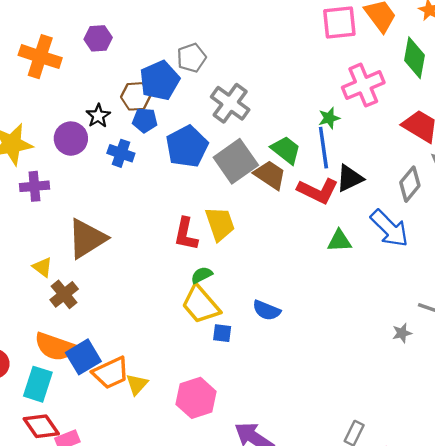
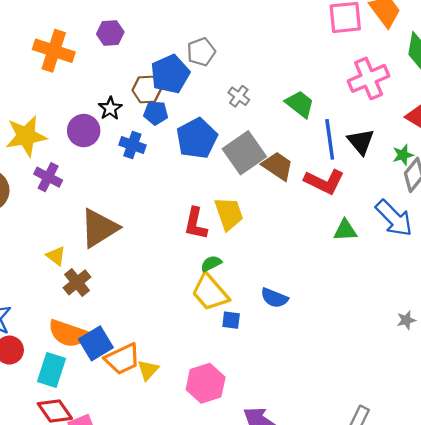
gray cross: (230, 103) -> (239, 96), size x0.6
green star: (329, 118) -> (403, 155), moved
green trapezoid: (286, 150) -> (300, 104), moved
black triangle: (350, 178) -> (361, 142), moved, turned -44
purple cross: (34, 186) -> (48, 177), turned 32

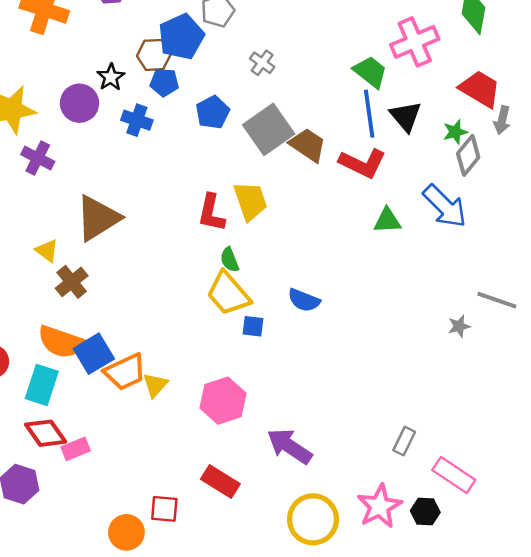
green trapezoid: (300, 104) -> (370, 72), moved
blue pentagon: (197, 138) -> (213, 112), size x0.7
green semicircle: (211, 264) -> (230, 260), turned -85

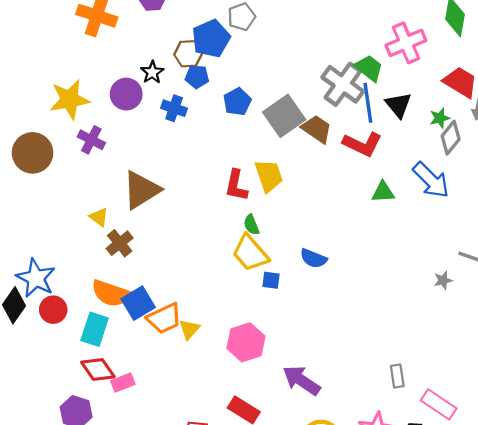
gray cross: (262, 63) -> (343, 84), moved, size x2.0
gray rectangle: (404, 441) -> (397, 376), turned -35

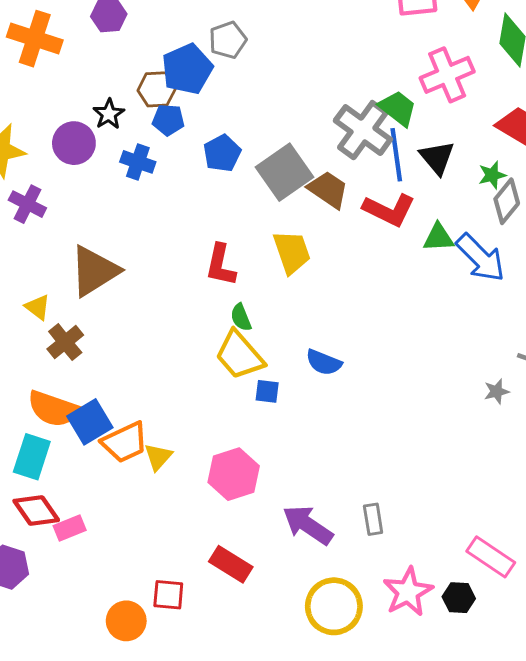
yellow trapezoid: (269, 176) -> (292, 252), moved
green triangle: (383, 192) -> (438, 237), moved
gray rectangle: (397, 376) -> (373, 519), moved

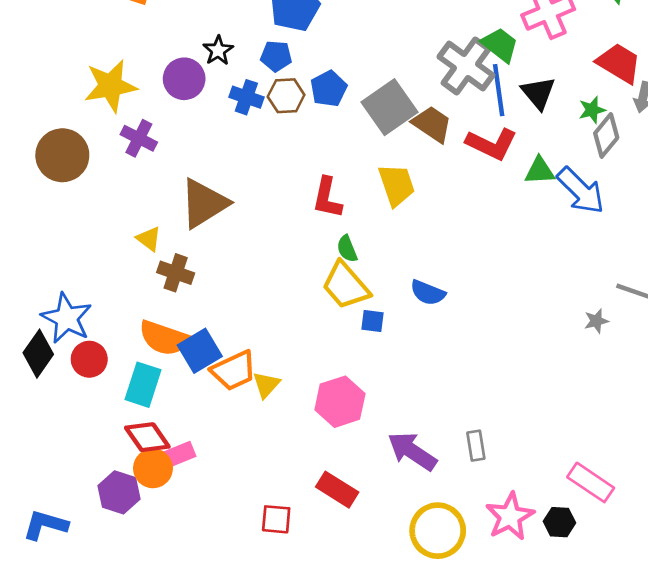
brown hexagon: (157, 89) -> (286, 96), moved
brown cross: (65, 342) -> (176, 273), turned -32
orange circle: (126, 621) -> (153, 468), moved

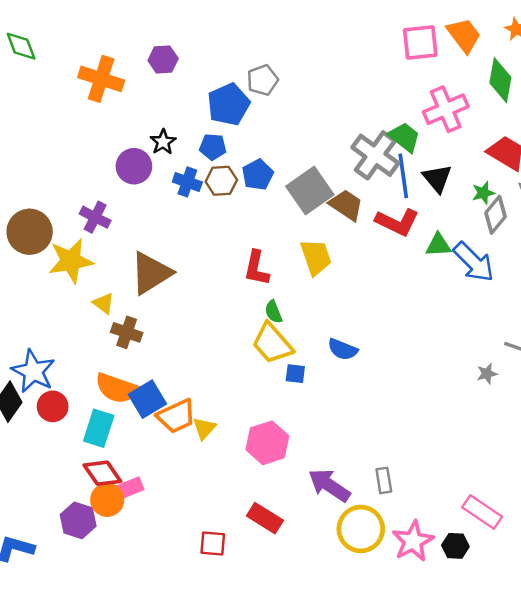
yellow star: (110, 86) -> (71, 261), moved
yellow circle: (438, 531) -> (361, 529), moved

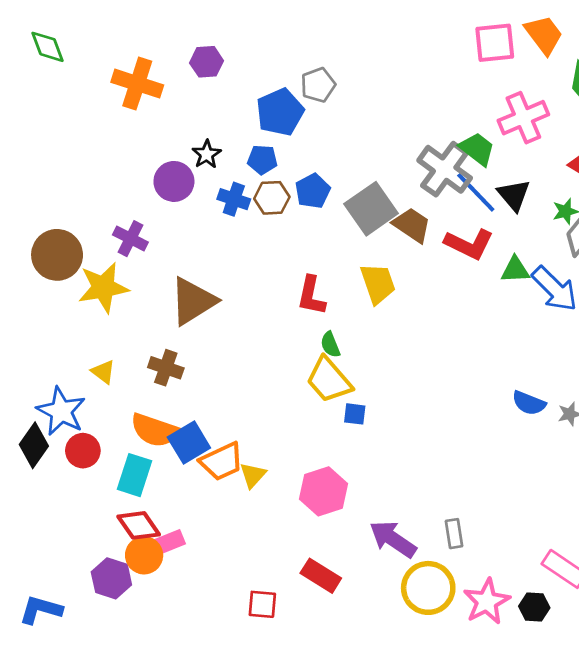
blue line: (403, 176) -> (476, 192), turned -36
yellow triangle: (104, 303) -> (103, 372), moved
blue semicircle: (343, 349) -> (529, 403), moved

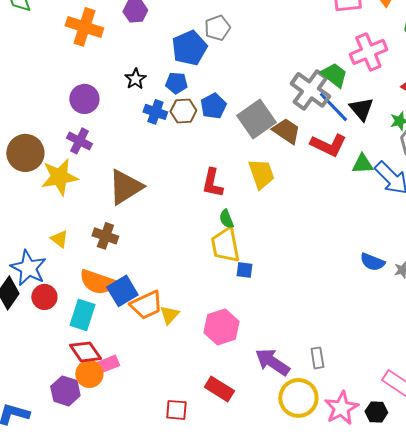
purple circle: (174, 181) -> (84, 99), moved
yellow trapezoid: (329, 380) -> (225, 245), turned 30

